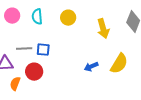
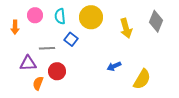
yellow circle: (68, 18) -> (91, 17), size x1.5
blue square: (43, 50) -> (71, 39), moved, turned 32
yellow semicircle: (119, 64) -> (142, 79), moved

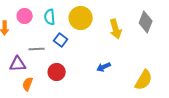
red circle: (57, 71) -> (57, 72), moved
yellow semicircle: (142, 79) -> (144, 80), moved

